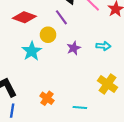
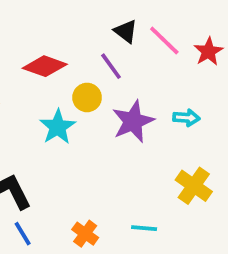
purple star: (74, 48) -> (133, 121), size x1.6
orange cross: (47, 98) -> (85, 234), moved
blue line: (12, 111) -> (23, 234), turned -40

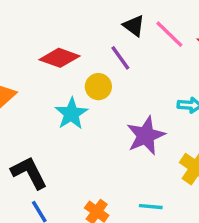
purple star: (133, 121) -> (146, 136), moved

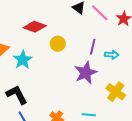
purple line: (120, 58) -> (93, 47), moved, turned 49
cyan star: (71, 114) -> (23, 60), moved

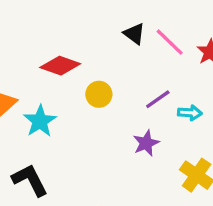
purple line: (93, 47) -> (158, 99), turned 42
purple star: (86, 73) -> (146, 143), size x0.7

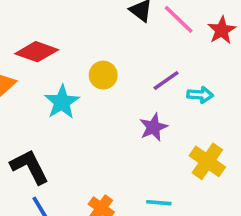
red diamond: (60, 66) -> (37, 52), moved
cyan star: (40, 121) -> (62, 102), moved

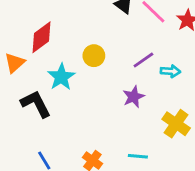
red diamond: (37, 52) -> (41, 37), turned -56
black L-shape: (29, 167) -> (36, 104), moved

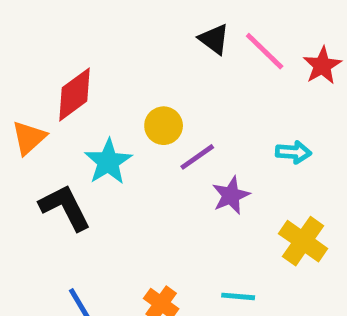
purple line: (143, 60) -> (197, 157), moved

